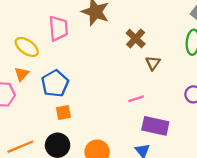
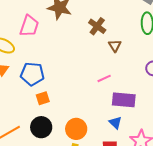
pink trapezoid: (58, 28) -> (29, 26), turned 30
blue pentagon: (55, 83) -> (32, 74), turned -30

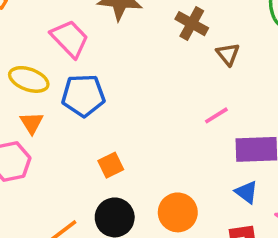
pink trapezoid: (29, 26) -> (70, 39), turned -55
blue pentagon: (32, 74) -> (83, 95), moved

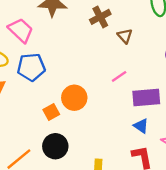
brown cross: (192, 24) -> (100, 17), turned 36
orange circle: (178, 212) -> (74, 98), moved

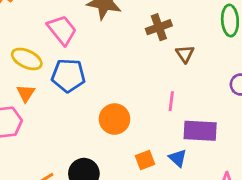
pink line: (119, 76) -> (171, 101), turned -56
orange square: (51, 112) -> (145, 160), moved
blue triangle: (141, 126) -> (178, 158), moved

